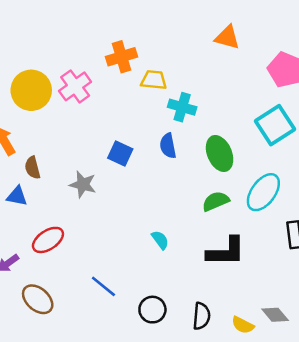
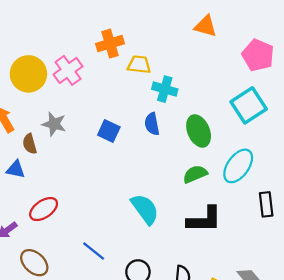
gray star: (83, 184) -> (54, 124), moved
cyan semicircle: (160, 240) -> (145, 209), size x1.8

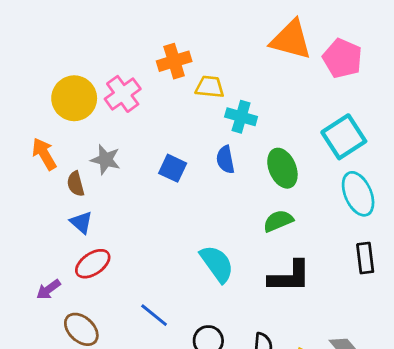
orange triangle: (206, 26) -> (291, 40), size x1.5
pink pentagon: (258, 55) -> (342, 58), moved
cyan ellipse: (238, 166) -> (358, 194), moved, turned -60
blue triangle: (16, 169) -> (81, 222), moved, turned 30

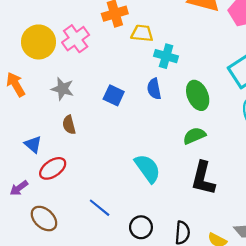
brown semicircle: (76, 184) -> (69, 125), moved
blue triangle: (81, 222) -> (33, 144), moved
black L-shape: (290, 277) -> (203, 178), turned 104

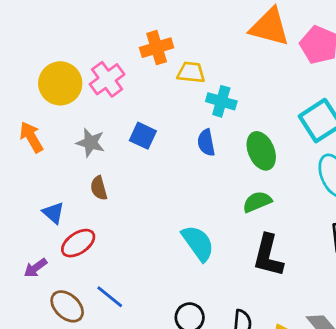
blue square: (114, 95) -> (143, 136), moved
blue line: (100, 208) -> (110, 297), moved

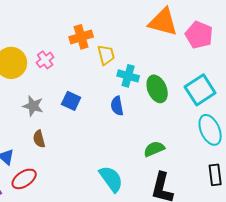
yellow trapezoid: (191, 72) -> (106, 55), turned 70
pink cross: (107, 79) -> (45, 60), size x0.7
green ellipse: (261, 151) -> (157, 89), moved

